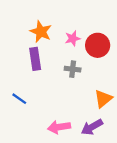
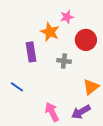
orange star: (41, 32) -> (50, 32), moved
pink star: (73, 38) -> (67, 17), moved
pink arrow: (59, 127) -> (52, 112), turned 72

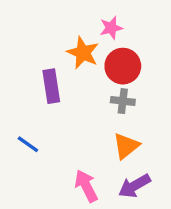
red circle: (86, 40) -> (123, 66), moved
gray cross: (64, 61) -> (123, 101), moved
orange triangle: (91, 87) -> (126, 146), moved

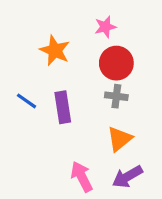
orange star: (83, 53) -> (55, 50), moved
purple rectangle: (51, 86) -> (63, 107), moved
blue line: (28, 144) -> (26, 101), moved

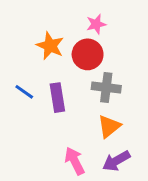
red circle: (116, 63) -> (88, 54), moved
gray cross: (116, 96) -> (106, 87), size x1.4

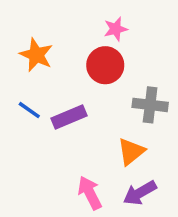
orange star: (50, 46) -> (36, 55), moved
gray cross: (106, 87) -> (150, 105), moved
purple rectangle: (57, 98) -> (69, 117), turned 76

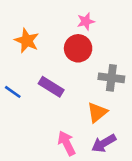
blue line: (29, 110) -> (13, 92), moved
purple rectangle: (69, 117) -> (51, 87), turned 55

